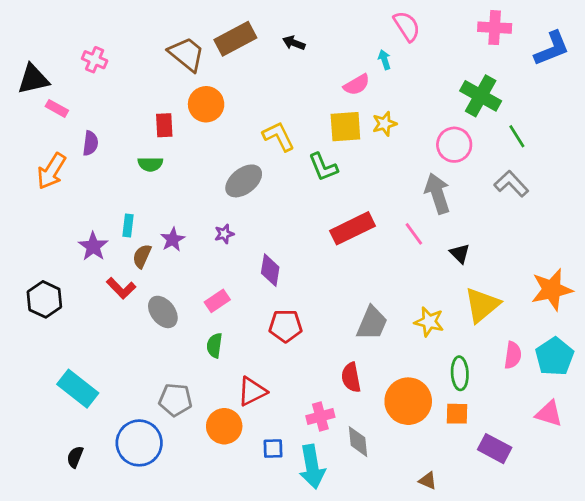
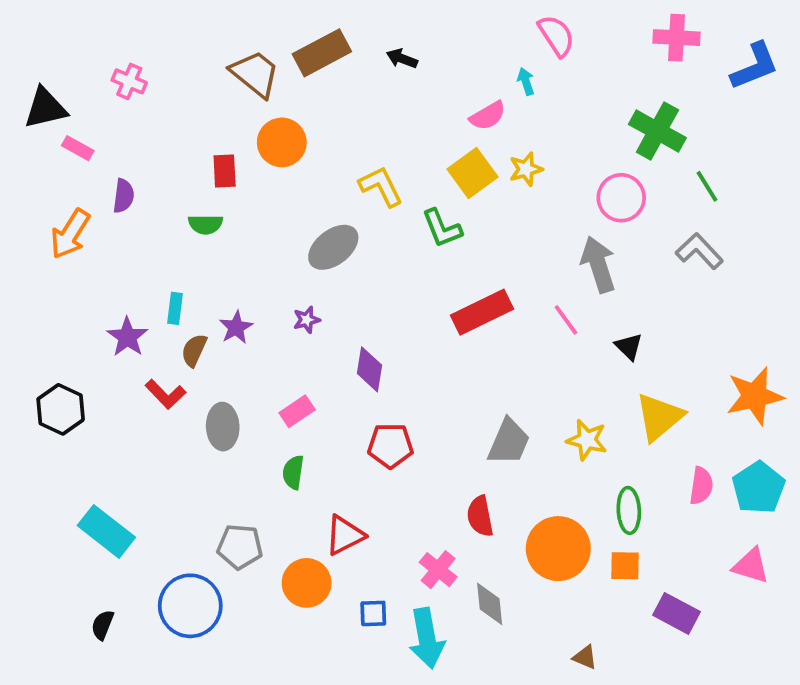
yellow square: (345, 127) -> (472, 173), turned -32
gray ellipse: (163, 312) -> (223, 427), turned 36
pink cross: (320, 416) -> (438, 570), turned -36

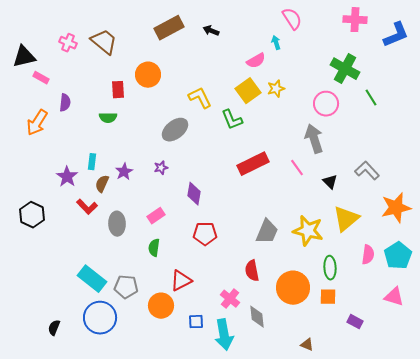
brown trapezoid: (255, 74) -> (104, 42), moved
gray L-shape: (699, 251) -> (367, 171), moved
yellow star: (587, 440) -> (308, 231), size x1.4
cyan rectangle: (106, 531) -> (92, 279), moved
purple rectangle: (676, 613) -> (355, 322), size x0.7

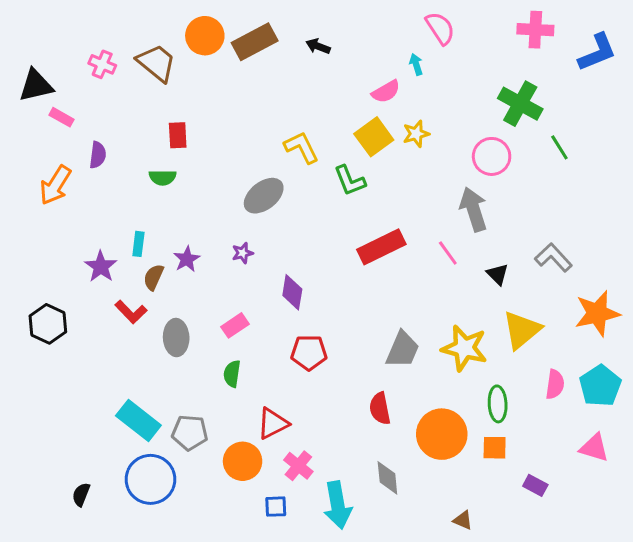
orange circle: (148, 75) -> (205, 36), moved
pink cross: (230, 299) -> (298, 466), moved
blue square: (196, 322) -> (276, 507), moved

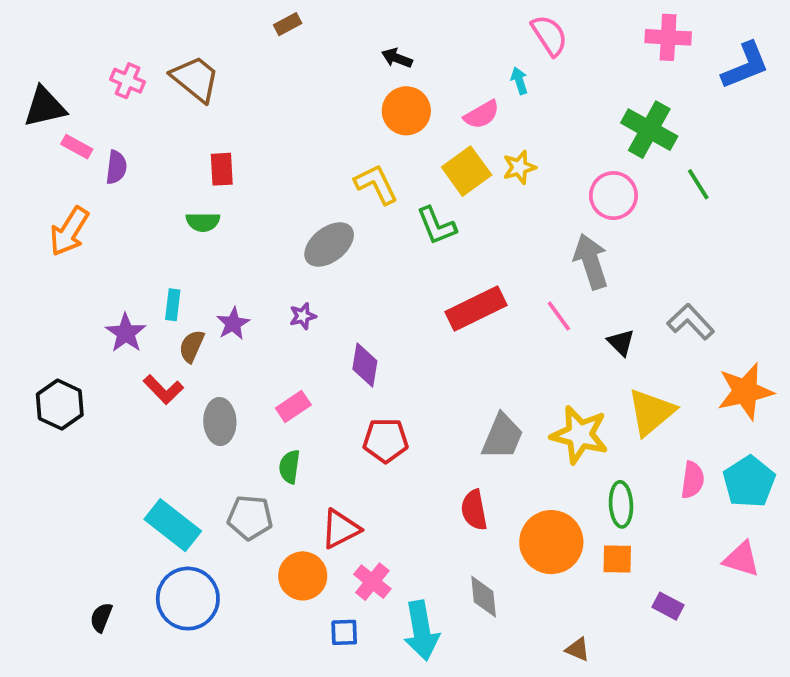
orange circle: (205, 36) -> (406, 111), moved
brown rectangle: (255, 42) -> (288, 24), moved, size x0.5
purple semicircle: (98, 155) -> (116, 167), moved
gray pentagon: (190, 433) -> (250, 518), moved

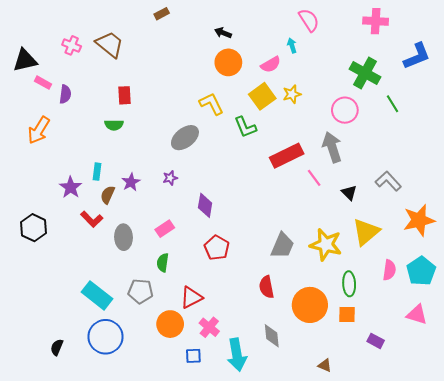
blue L-shape: (745, 66) -> (417, 56), moved
red rectangle: (476, 309) -> (287, 156), moved
red pentagon: (386, 440) -> (217, 248), turned 30

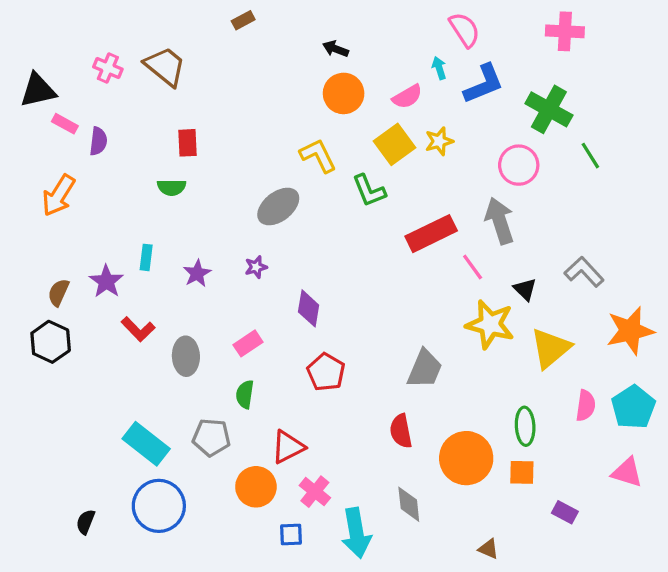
blue L-shape: (417, 56) -> (484, 84), moved
brown semicircle: (108, 195) -> (59, 292), moved
yellow star: (326, 245) -> (490, 324), moved

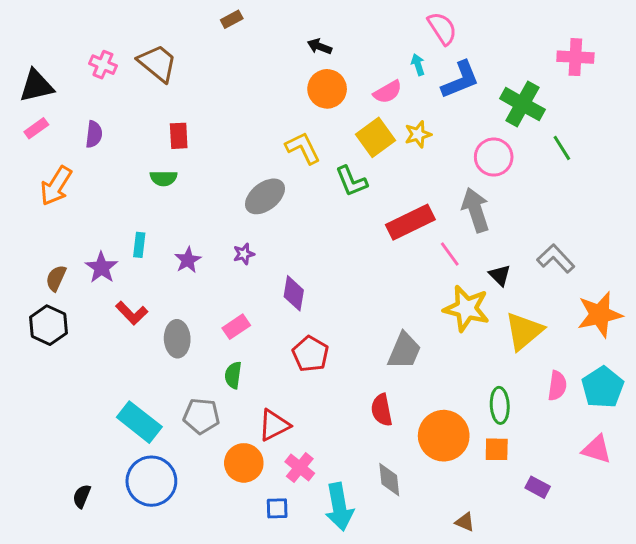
pink cross: (565, 31) -> (575, 57), moved
pink rectangle: (65, 124) -> (36, 128), moved, turned -65

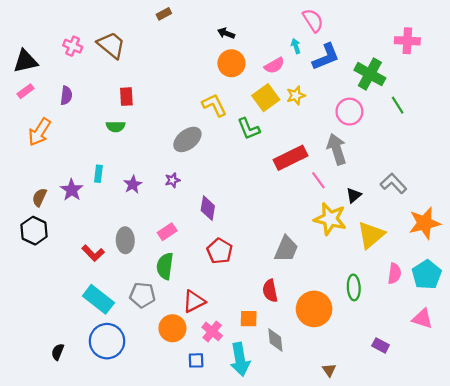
black triangle: (500, 275) -> (354, 195), turned 35
red L-shape: (132, 313) -> (93, 253), moved
green semicircle: (233, 375) -> (165, 266), size x1.4
orange square: (497, 449) -> (249, 319), moved
brown triangle: (465, 522) -> (329, 370), turned 32

